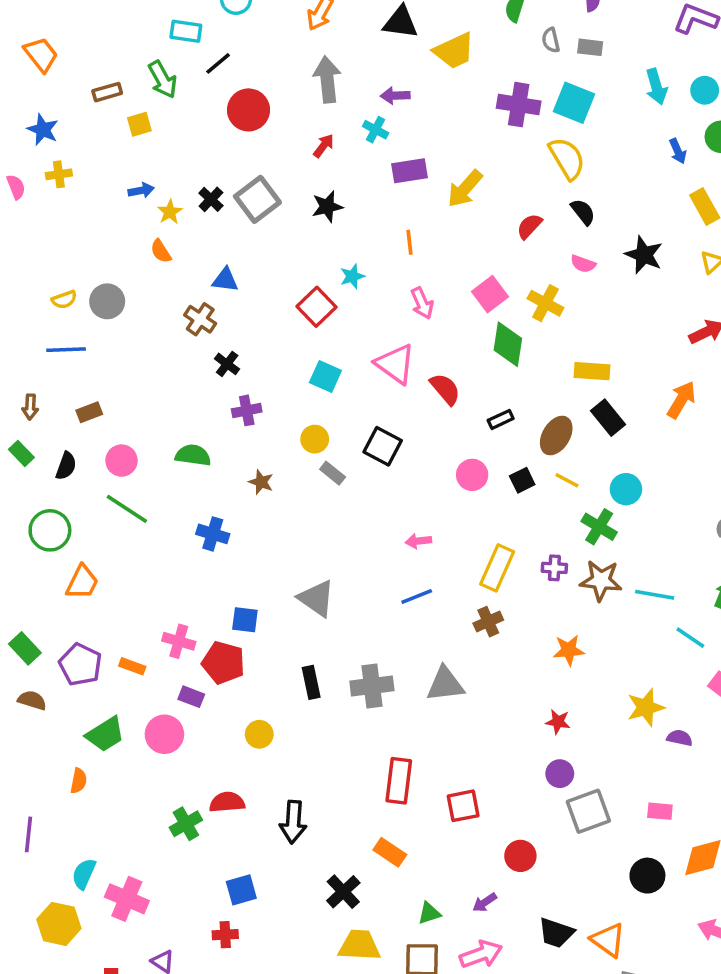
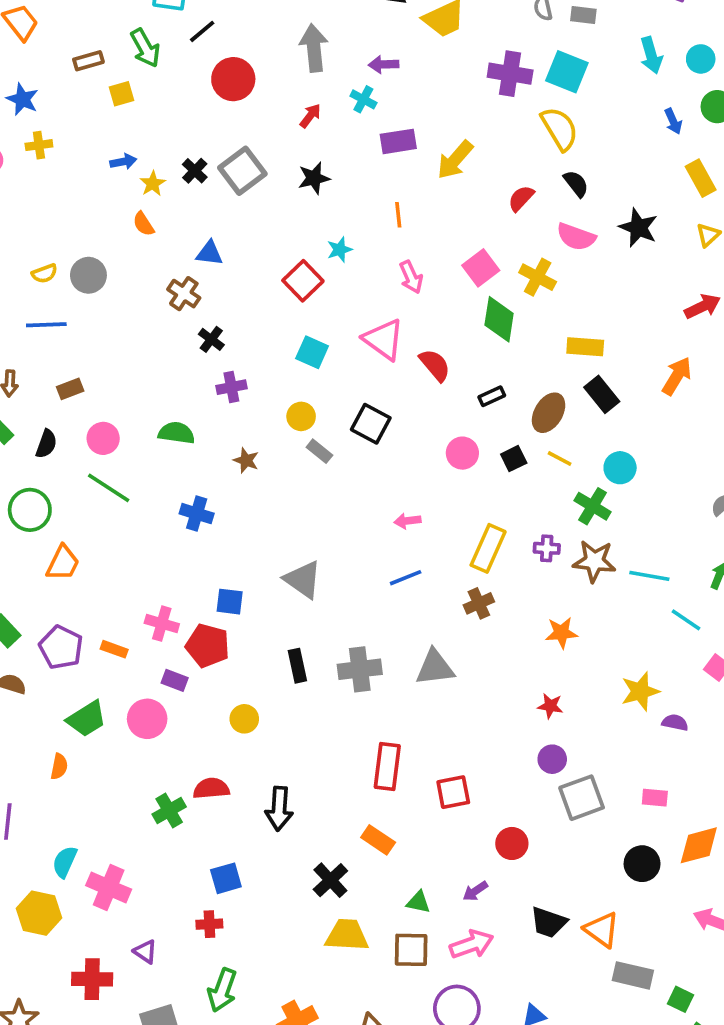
pink semicircle: (583, 264) -> (576, 237), size x1.5
green triangle: (429, 913) -> (418, 902), turned 30

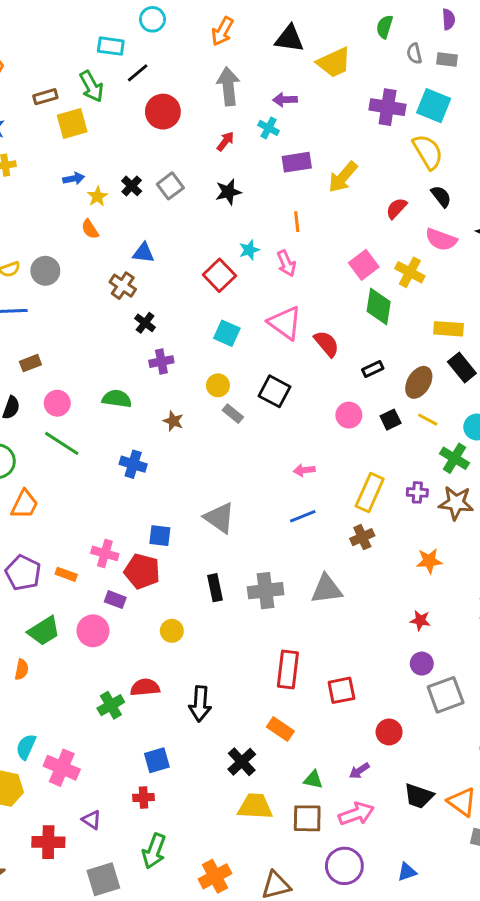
yellow square: (121, 94) -> (72, 123), size x1.5
gray square: (242, 171) -> (170, 186), size x0.7
pink arrow: (411, 277) -> (286, 263), moved

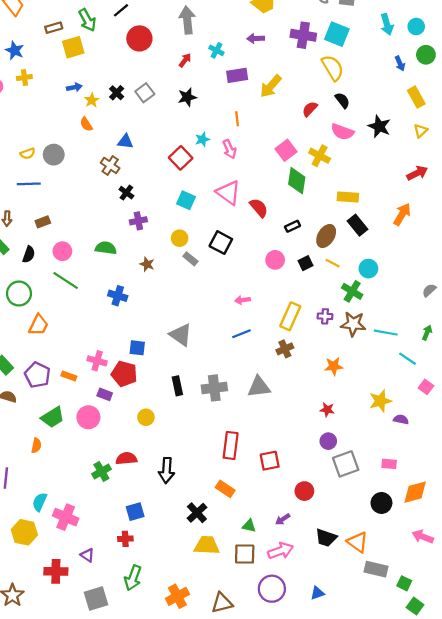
purple arrow: (285, 100) -> (256, 38), moved

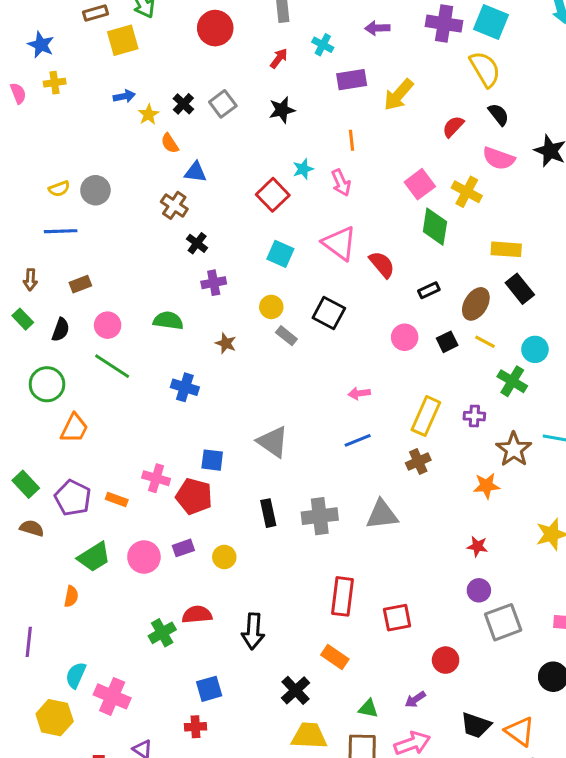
orange semicircle: (86, 124) -> (170, 143), moved
brown star: (353, 324) -> (514, 449), moved, turned 30
purple rectangle: (105, 394) -> (183, 548), moved, turned -40

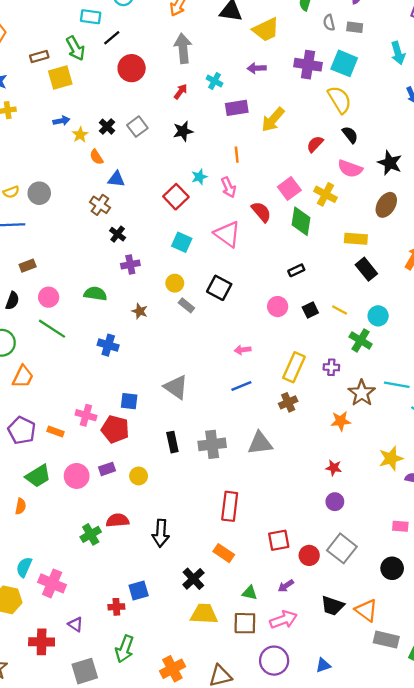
red semicircle: (382, 265) -> (261, 212), moved
brown ellipse: (476, 304) -> (386, 205), moved
red square: (397, 618) -> (279, 540), moved
gray square: (503, 622) -> (342, 548), moved, turned -32
blue square: (209, 689) -> (139, 590), moved

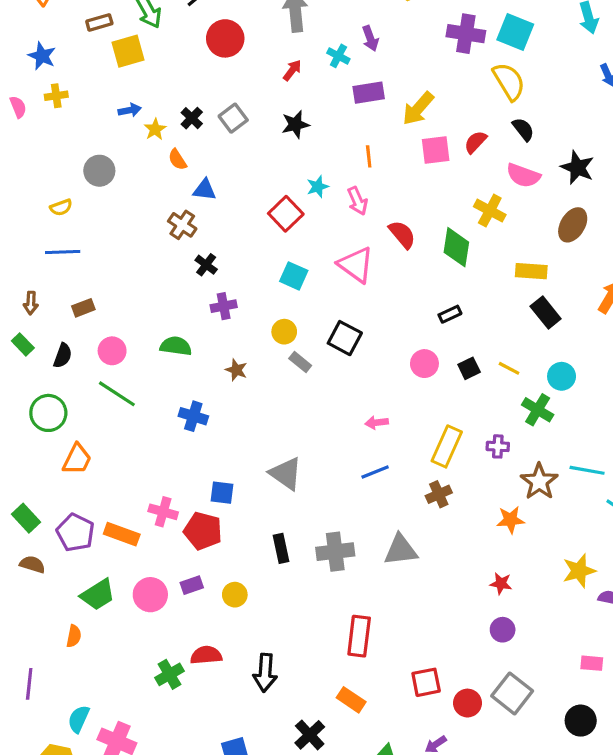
purple arrow: (257, 68) -> (370, 38), moved, turned -108
pink square: (289, 189) -> (436, 150), moved, turned 30
gray circle: (39, 193) -> (99, 171), moved
orange rectangle: (56, 432) -> (122, 534), size x1.5

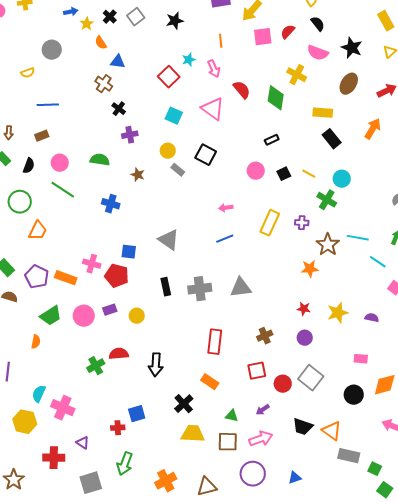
blue line: (63, 252) -> (48, 105), moved
brown cross: (439, 494) -> (265, 336), moved
yellow star: (579, 571) -> (338, 313), moved

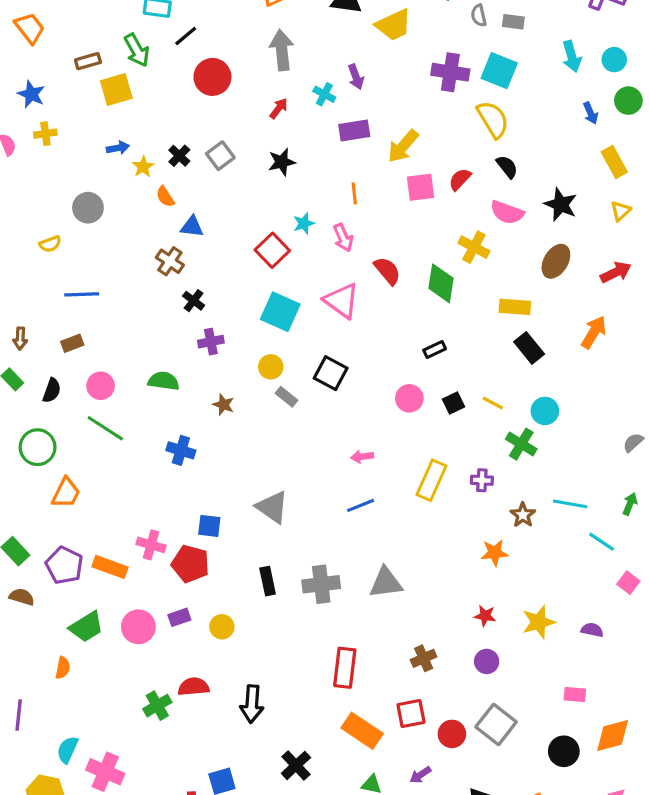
cyan square: (174, 116) -> (280, 312), size x1.4
brown star: (328, 245) -> (523, 515), size x0.7
orange rectangle: (210, 382) -> (362, 731), moved, size x1.4

